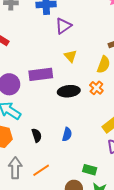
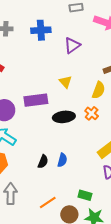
purple triangle: (63, 26) -> (72, 45), moved
black semicircle: (37, 135) -> (43, 162), moved, turned 40
orange line: (41, 170) -> (48, 203), moved

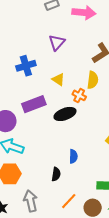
blue cross: (41, 30) -> (26, 66), moved
orange cross: (92, 113) -> (79, 95), moved
black semicircle: (43, 162) -> (56, 174), moved

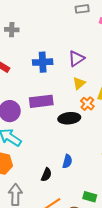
purple triangle: (57, 42) -> (76, 59), moved
yellow triangle: (58, 79) -> (79, 83), moved, turned 32

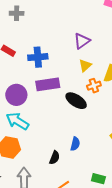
blue cross: (43, 62) -> (38, 57), moved
orange cross: (87, 104) -> (94, 86), turned 32
black ellipse: (69, 118) -> (76, 101), turned 40

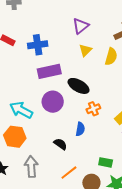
orange cross: (94, 86) -> (93, 109), moved
purple circle: (16, 95) -> (53, 102), moved
black semicircle: (55, 158) -> (60, 144), turned -72

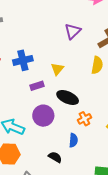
purple triangle: (81, 26) -> (73, 31), moved
yellow triangle: (85, 50) -> (57, 69), moved
purple rectangle: (49, 71) -> (37, 86), size x0.6

